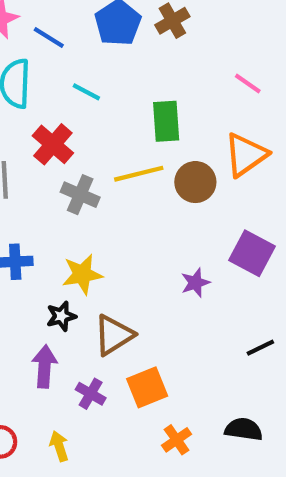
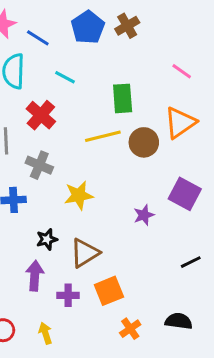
gray cross: (80, 195) -> (39, 165), moved
yellow star: (82, 274) -> (79, 195), moved
purple cross: (91, 394) -> (68, 295), turned -30

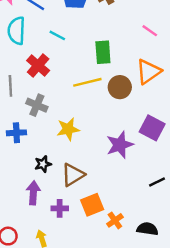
purple star: (144, 215) -> (120, 145), size x1.6
orange cross: (130, 329) -> (115, 220), moved

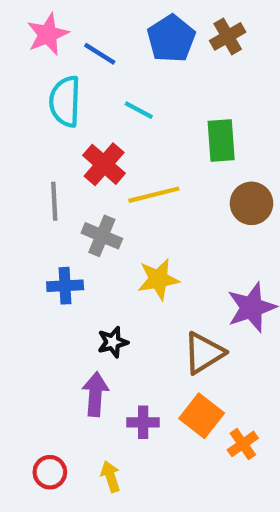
yellow line: (87, 82) -> (154, 195), moved
brown triangle: (73, 175) -> (204, 353), moved
orange square: (92, 205) -> (202, 416), turned -30

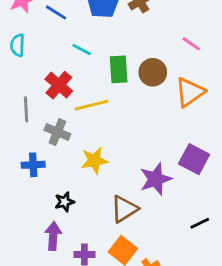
cyan semicircle: (65, 101) -> (18, 45), moved, size x0.7
green rectangle: (221, 140) -> (119, 69), moved
brown circle: (251, 203) -> (153, 72), moved

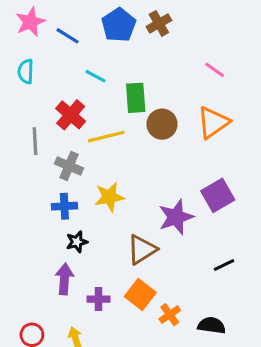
brown circle: (153, 72) -> (162, 124), moved
purple square: (194, 159) -> (218, 195), turned 32
blue cross: (33, 165) -> (64, 206), moved

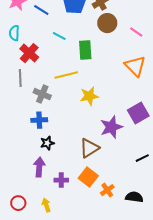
red cross: (71, 115) -> (29, 53), moved
orange triangle: (213, 123) -> (135, 66), turned -40
brown circle: (162, 124) -> (107, 23), moved
yellow star: (109, 197) -> (89, 96), moved

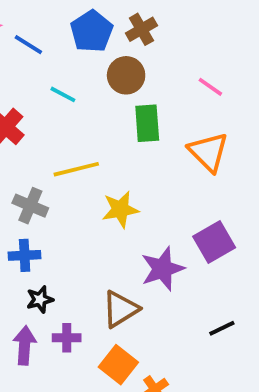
brown circle: (107, 23) -> (126, 75), moved
green rectangle: (85, 50) -> (147, 123), moved
purple cross: (61, 180) -> (67, 338), moved

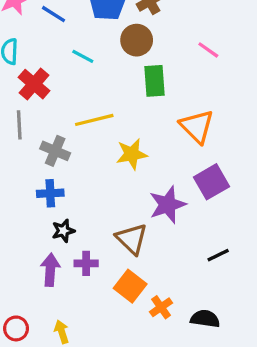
orange triangle: (208, 152) -> (197, 126), moved
brown triangle: (120, 309) -> (132, 239), turned -44

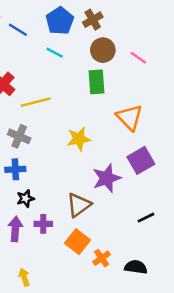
brown circle: (137, 40) -> (103, 50), moved
cyan line: (83, 56) -> (55, 53), moved
yellow line: (94, 120) -> (36, 102), moved
brown triangle: (132, 239) -> (79, 205), turned 40

